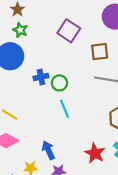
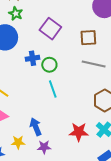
purple square: (69, 31) -> (50, 29), moved
red star: (95, 153) -> (79, 132), turned -30

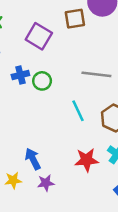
brown square: (88, 38) -> (75, 19), moved
cyan line: (53, 89) -> (78, 111), moved

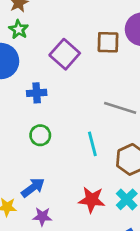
green circle: (42, 81) -> (40, 135), moved
blue arrow: (33, 159) -> (33, 188), turned 70

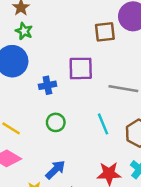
purple square: (65, 54) -> (81, 68), moved, turned -35

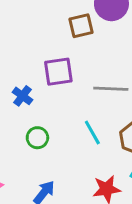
blue cross: (47, 85) -> (22, 96), turned -35

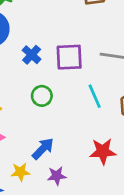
purple square: (58, 72) -> (69, 57), moved

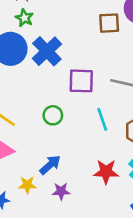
blue cross: (32, 55) -> (47, 51), moved, size x1.6

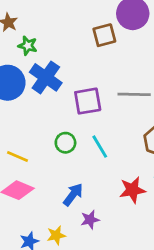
green star: (24, 18) -> (28, 46), moved
cyan line: (102, 119) -> (100, 147), moved
yellow star: (27, 185) -> (56, 235), moved

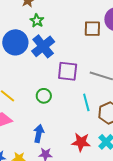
cyan line: (100, 147) -> (86, 102), moved
blue arrow: (73, 195) -> (39, 133), turned -42

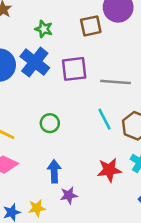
green star: (37, 21) -> (44, 29), moved
purple square: (68, 71) -> (74, 69), moved

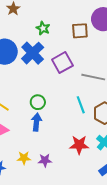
purple square: (74, 69) -> (62, 63), turned -30
blue arrow: (54, 171) -> (36, 122), moved
yellow star: (37, 208) -> (24, 158), moved

